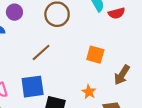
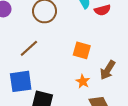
orange star: (89, 92) -> (83, 81), moved

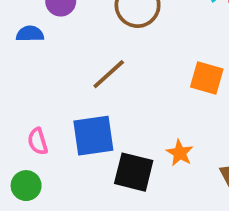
orange star: (83, 81) -> (180, 153), moved

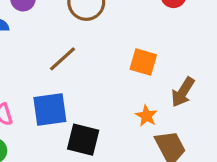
orange star: (180, 153) -> (146, 116), moved

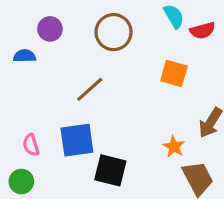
orange square: (143, 62) -> (174, 73), moved

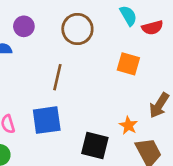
brown line: (90, 89) -> (57, 77), turned -35
black square: (110, 170) -> (95, 145), moved

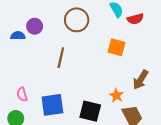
purple circle: (24, 26) -> (35, 26), moved
blue square: (47, 120) -> (52, 105), moved

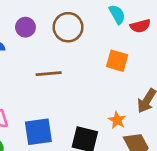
purple circle: (35, 26) -> (25, 27), moved
brown line: (61, 58) -> (49, 74), turned 72

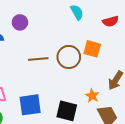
cyan semicircle: (117, 14) -> (77, 12), moved
brown circle: (68, 27) -> (69, 57), moved

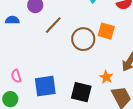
brown line: (38, 59) -> (53, 25), moved, turned -42

